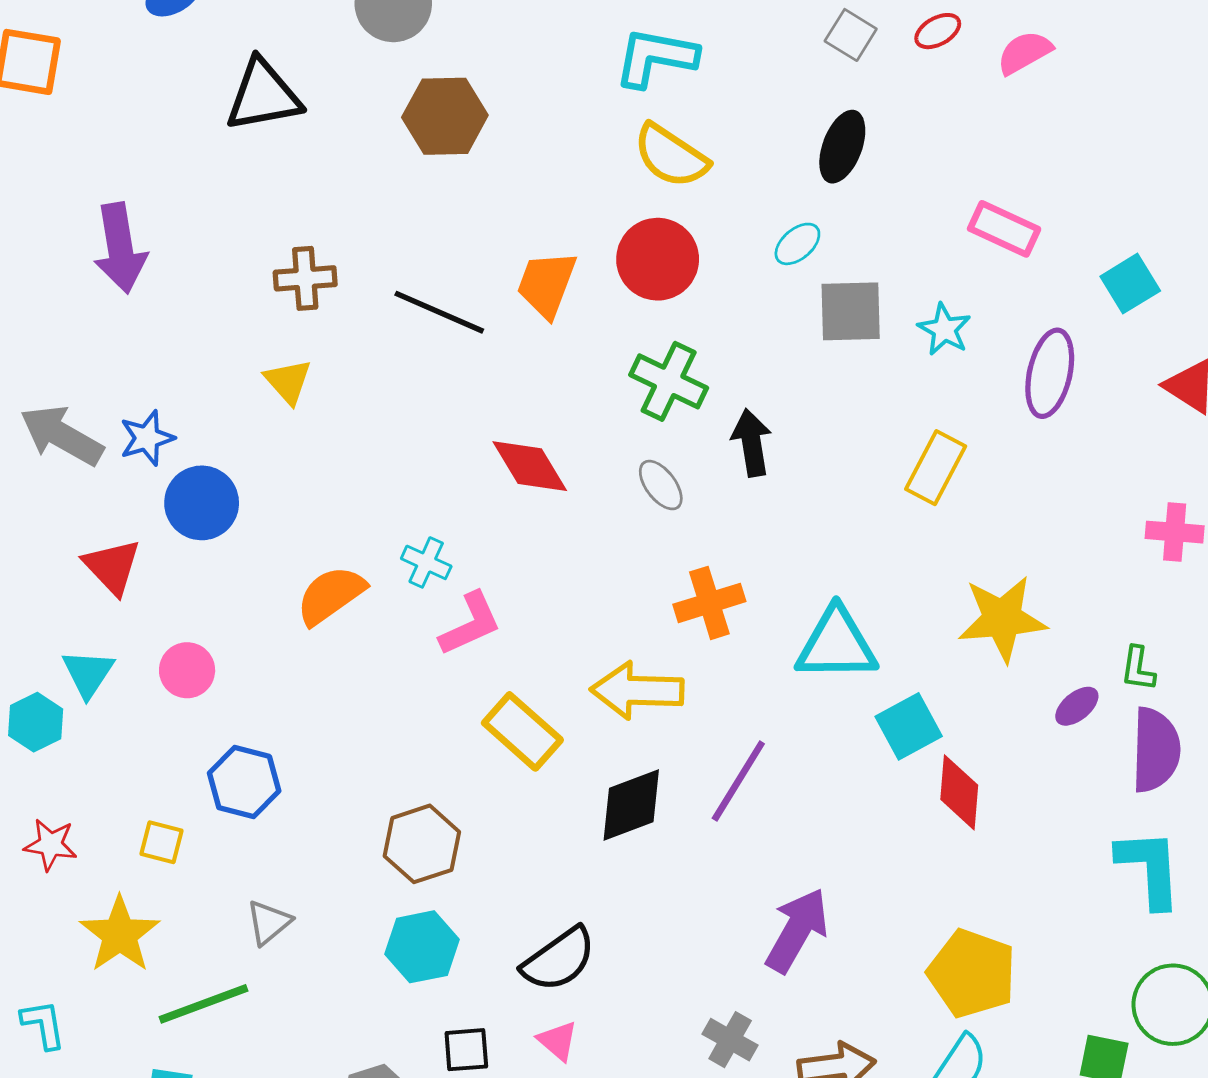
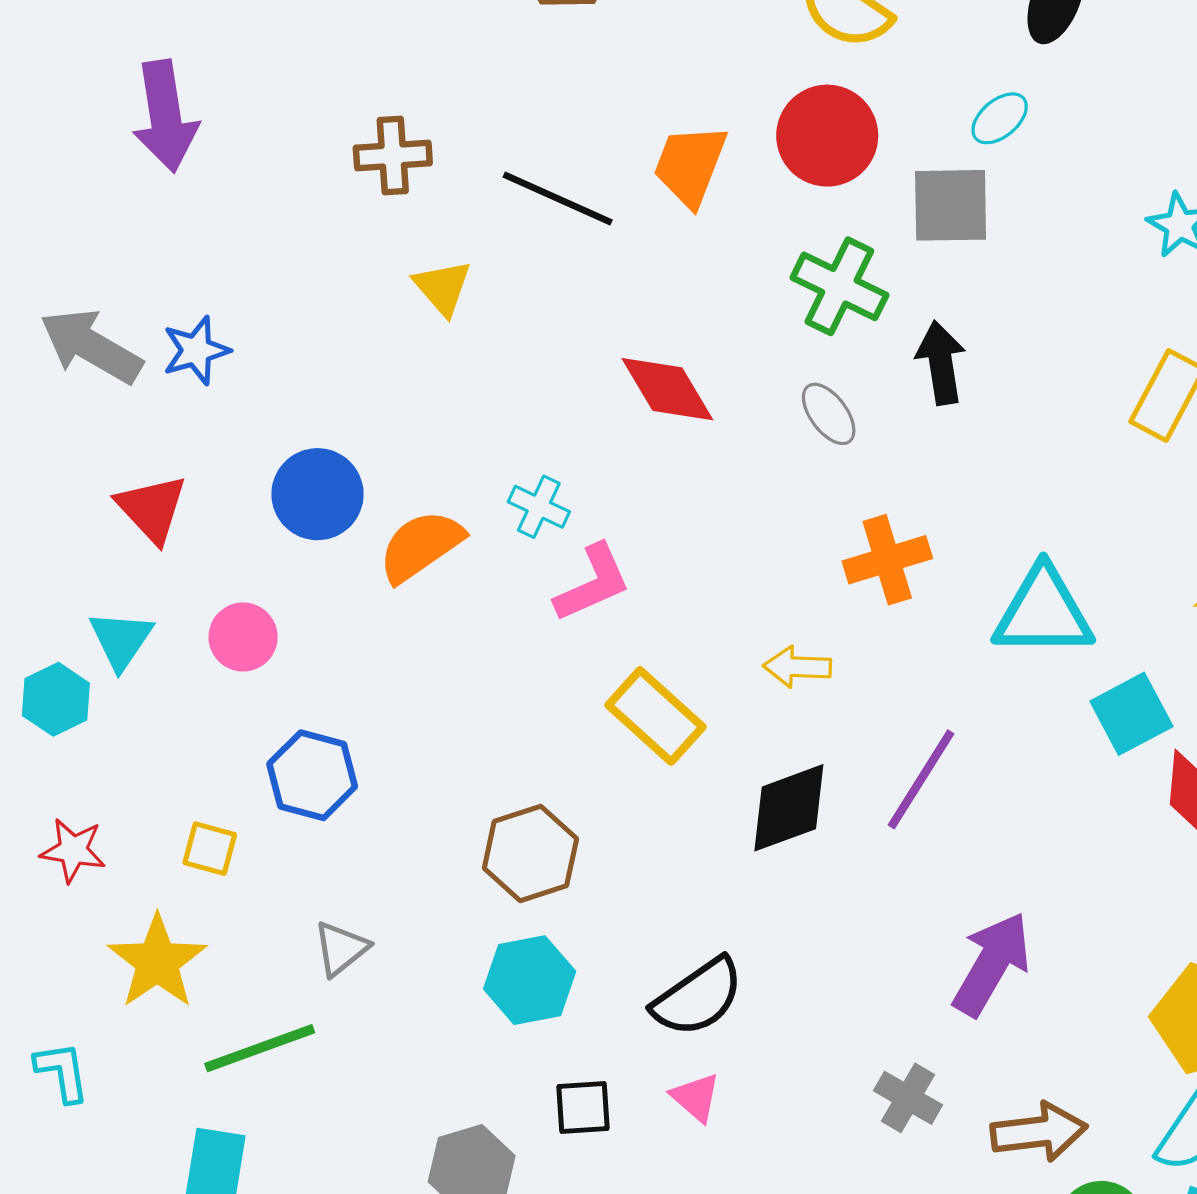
gray square: (851, 311) -> (951, 205), moved
yellow triangle: (288, 381) -> (443, 287), moved
blue circle: (202, 503) -> (317, 494), moved
yellow arrow: (637, 691) -> (797, 667), size x0.6

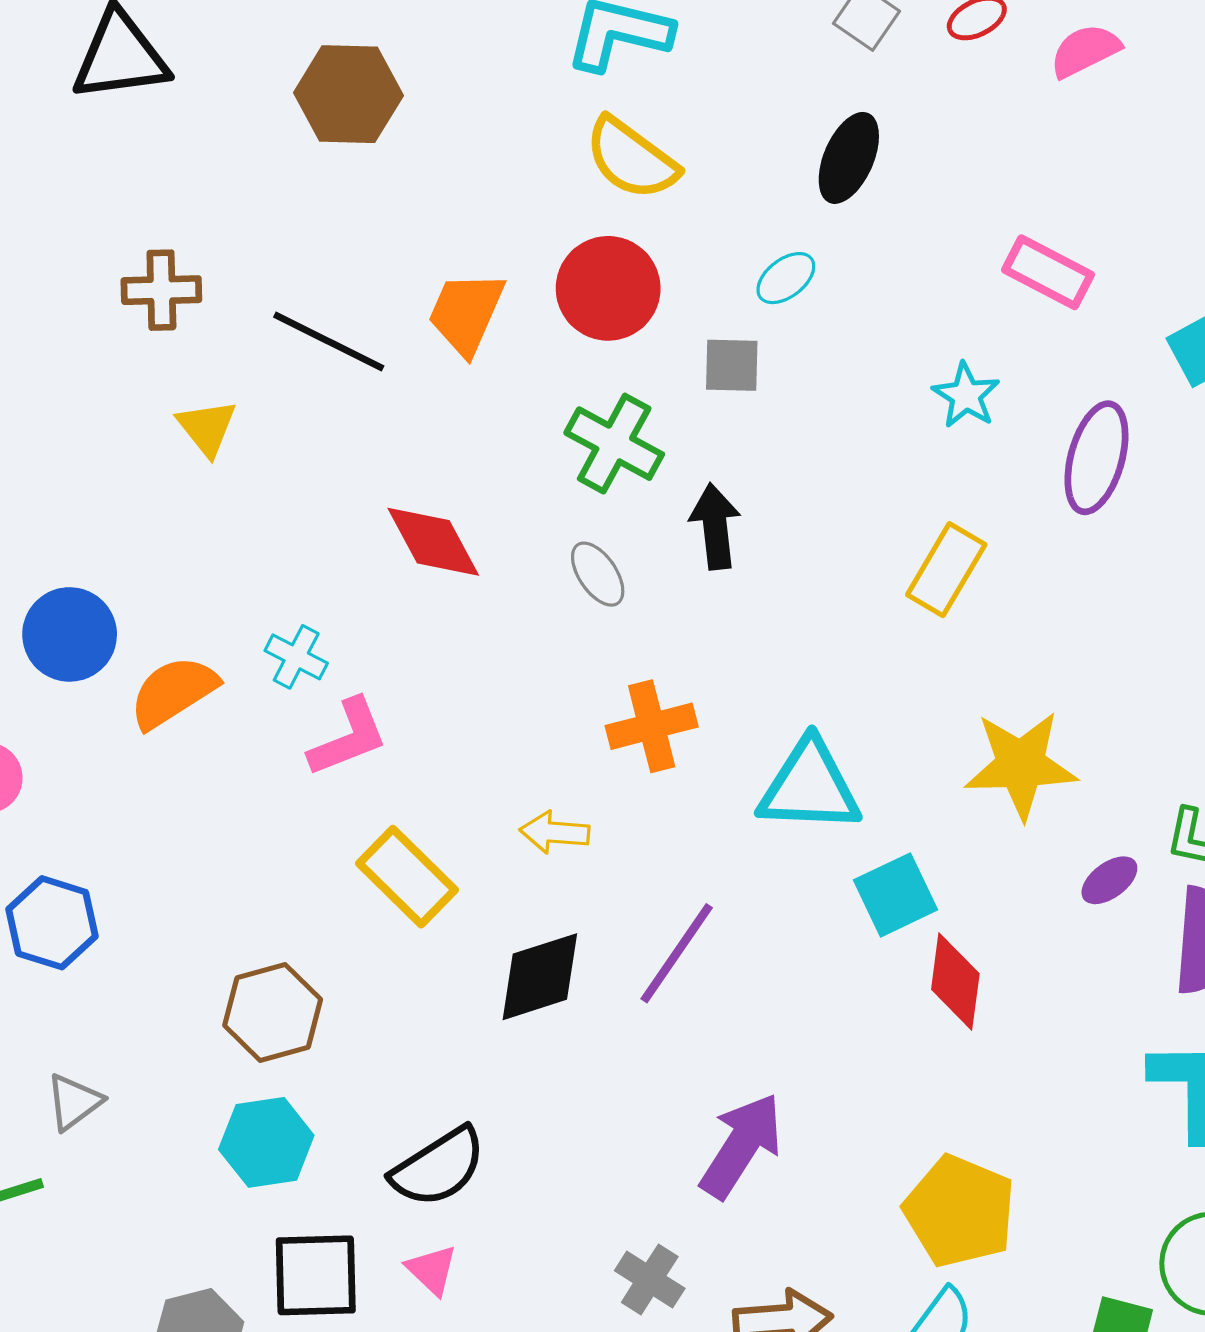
gray square: (951, 205) -> (732, 365), size x0.7
black square: (583, 1107) -> (316, 1275), size x1.5

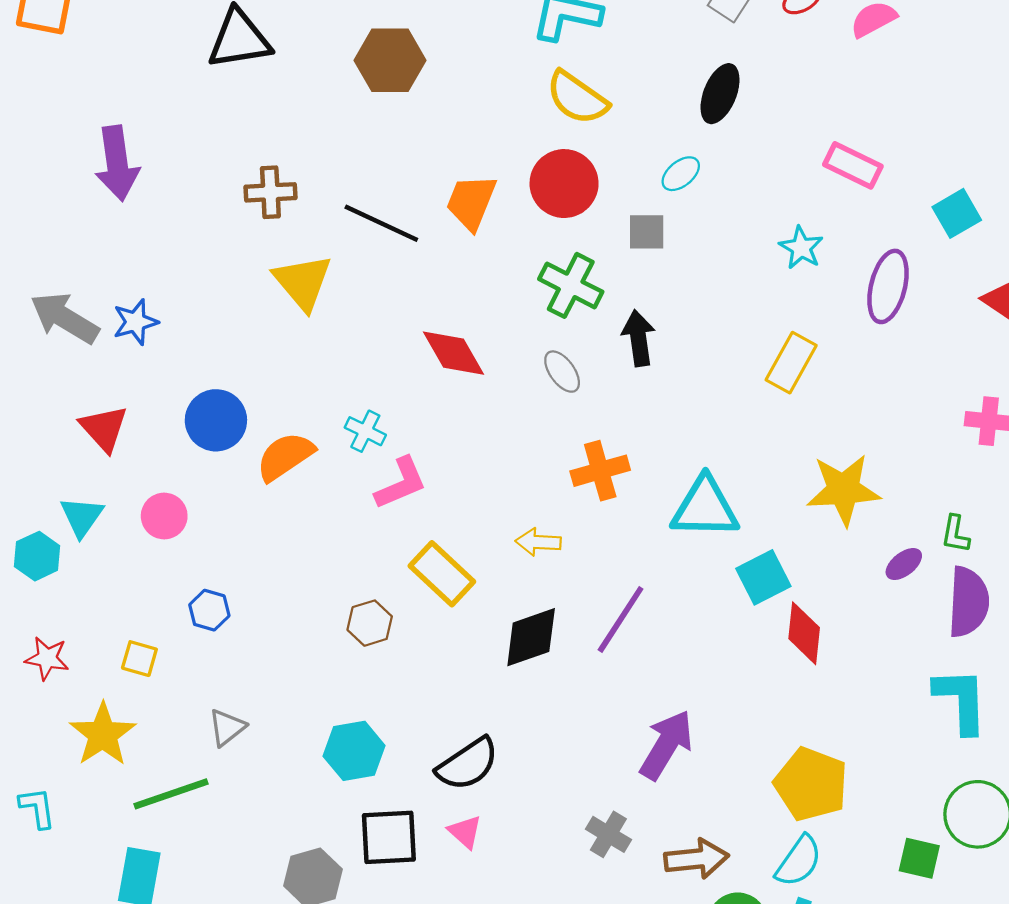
yellow triangle: (207, 428) -> (303, 282), size x1.5
blue hexagon: (52, 923) -> (209, 610), size x0.7
brown hexagon: (273, 1012) -> (370, 623), moved, size x0.7

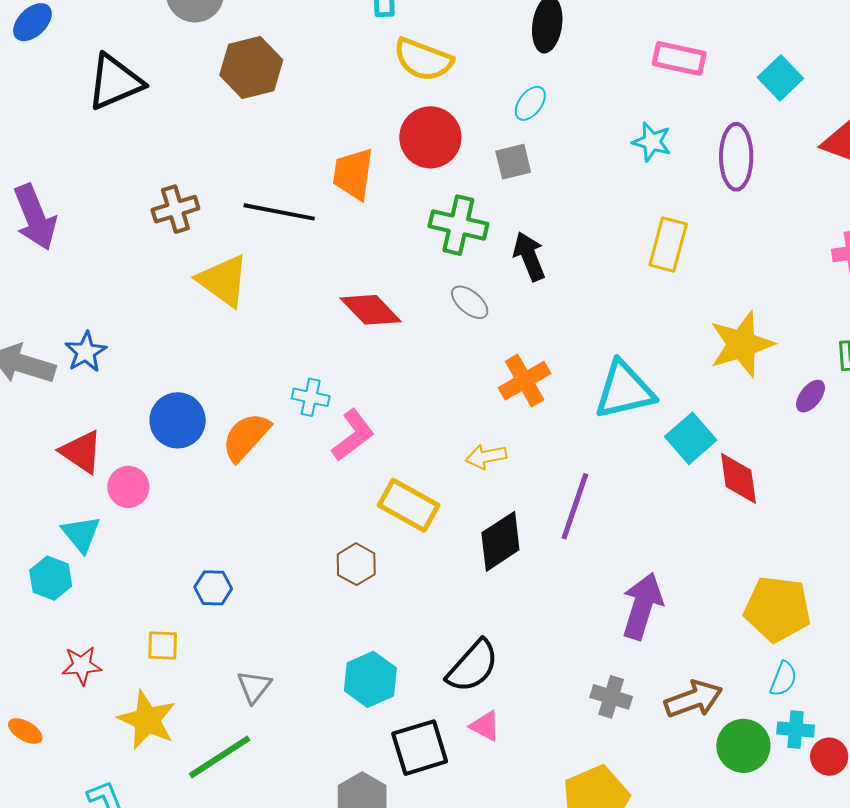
pink circle: (164, 516) -> (128, 487), moved
cyan semicircle: (799, 861) -> (783, 679), size x0.7

